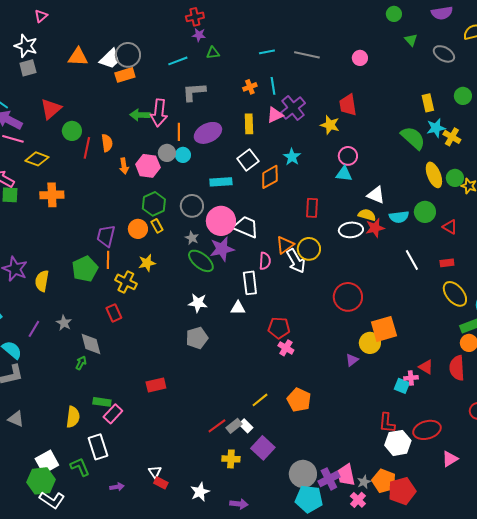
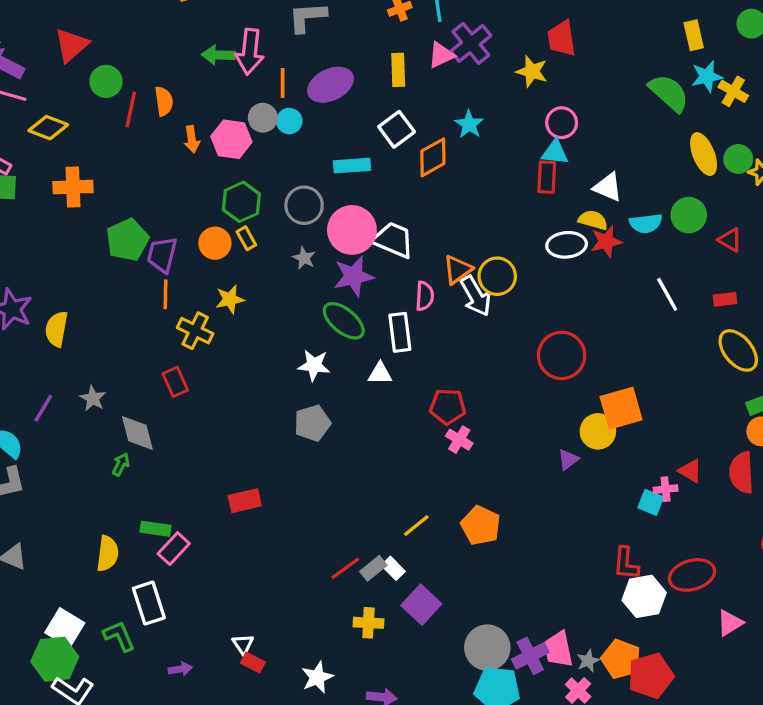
red rectangle: (312, 208) -> (547, 177), moved
green ellipse: (201, 261) -> (344, 321), moved
green pentagon: (85, 269) -> (127, 240), moved
white square: (47, 462) -> (65, 628), turned -30

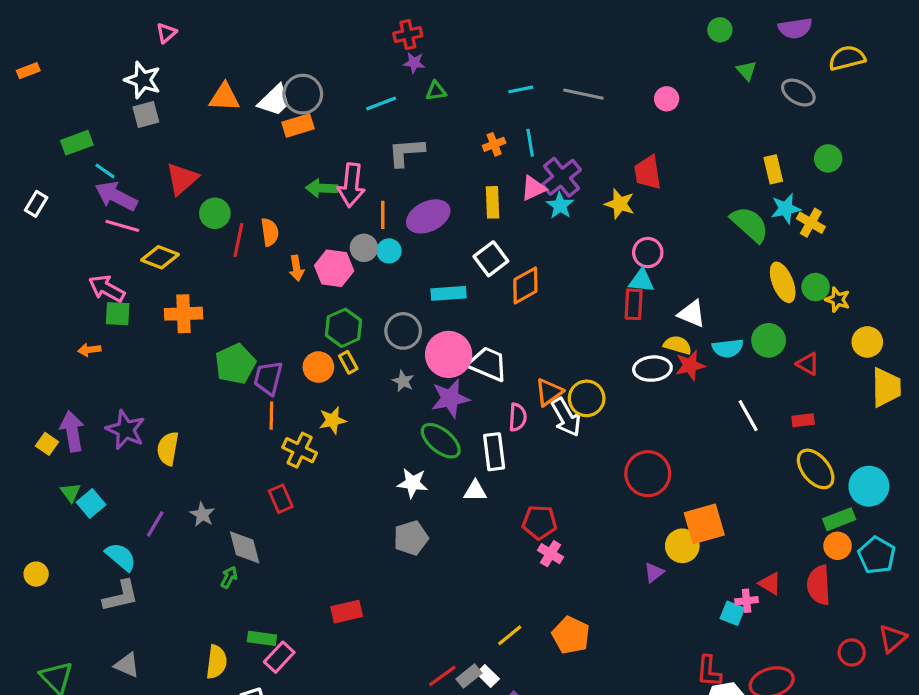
cyan star: (469, 124) -> (560, 205), moved

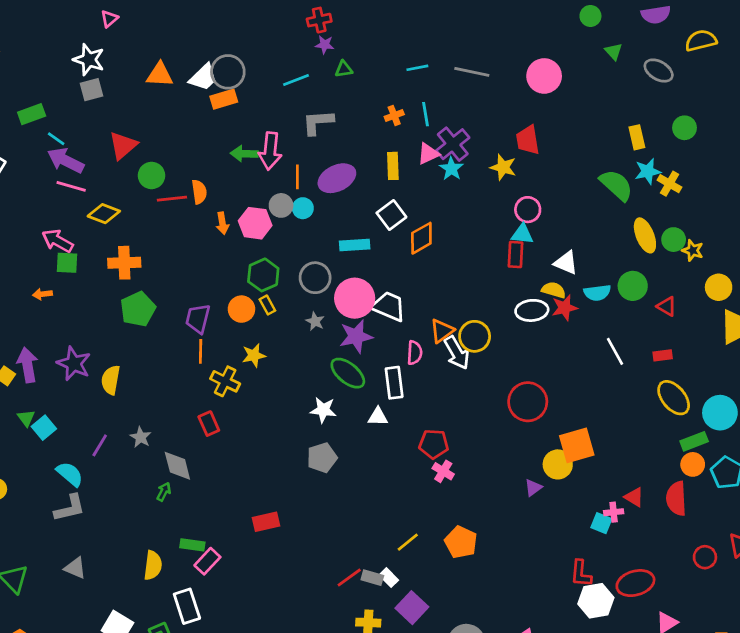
pink circle: (667, 99) -> (544, 76), size x1.6
red line: (238, 240) -> (172, 199), turned 72
green pentagon: (235, 364) -> (138, 309), moved
gray rectangle: (469, 676) -> (372, 578), turned 55

